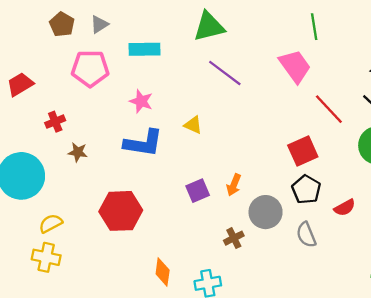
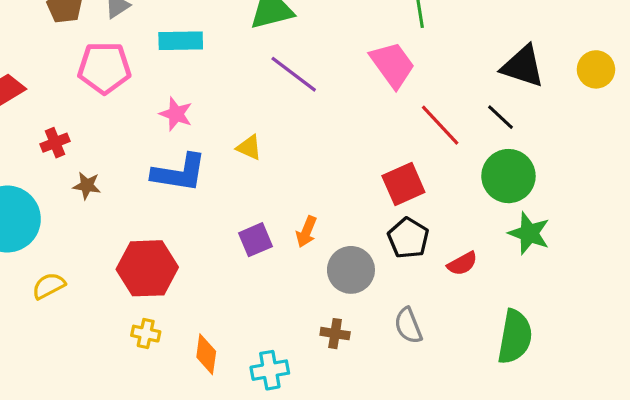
gray semicircle: (306, 235) -> (408, 326), moved
brown cross: (234, 238) -> (335, 334), moved, turned 36
yellow cross: (46, 257) -> (146, 334), moved, size x0.7

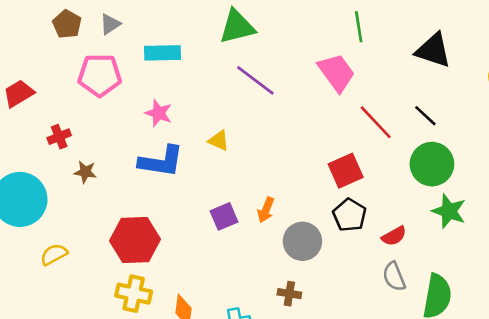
black triangle: (523, 66) -> (433, 50), moved
gray semicircle: (408, 326) -> (394, 277), moved
yellow cross: (146, 334) -> (134, 294), size x1.5

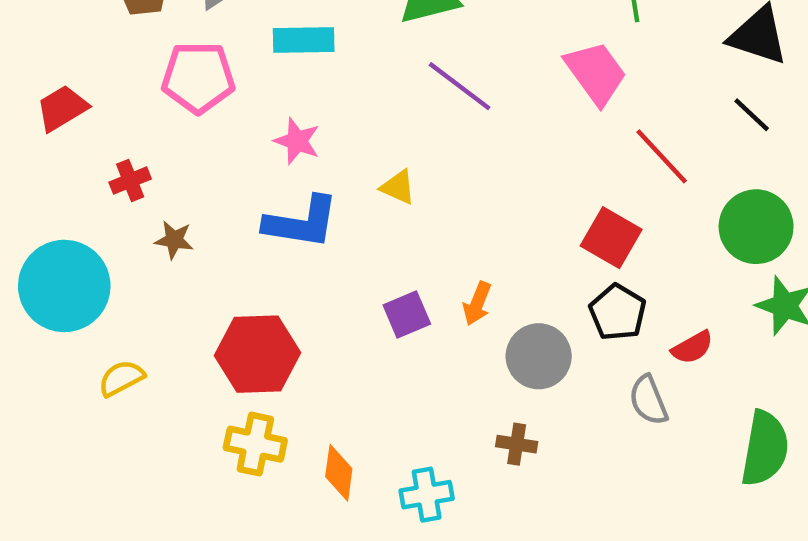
black line: (425, 116) -> (752, 115), moved
red square: (346, 171) -> (611, 238), turned -36
gray semicircle: (394, 277) -> (648, 400), moved

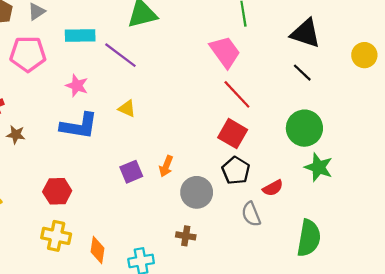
purple line: (460, 86) -> (120, 55), moved
red line: (662, 156) -> (237, 94), moved
red hexagon: (258, 354) -> (57, 191), size x0.7

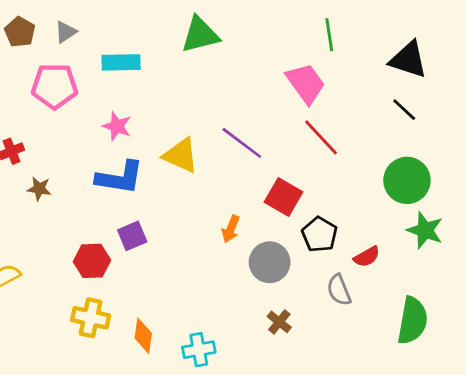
purple line: (120, 55) -> (242, 143), moved
yellow triangle: (127, 108) -> (181, 155), size x1.6
red square: (233, 134) -> (283, 197), moved
purple square: (131, 172) -> (132, 236), moved
brown cross: (186, 236) -> (279, 322), moved, turned 30

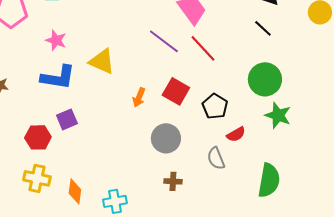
purple line: (242, 143) -> (164, 41), moved
orange arrow: (231, 229) -> (139, 97), moved
black pentagon: (320, 234) -> (215, 106), moved
brown cross: (279, 322) -> (173, 181), turned -36

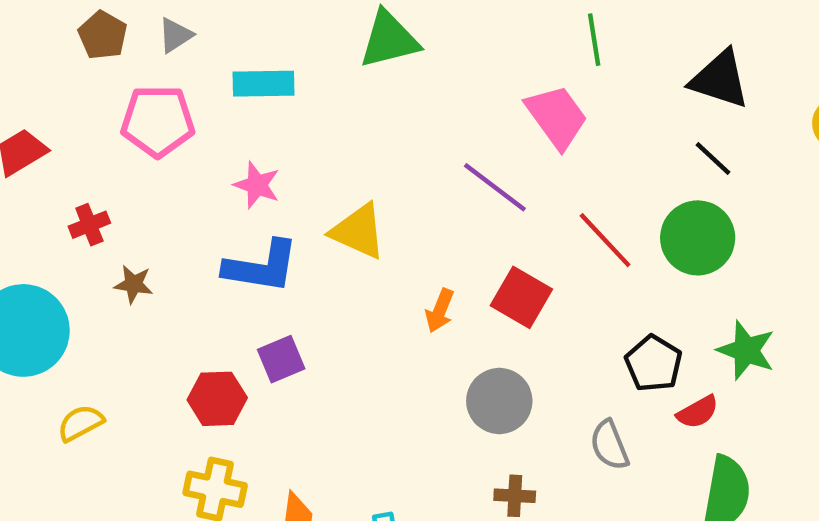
red line: (203, 48) -> (605, 240), moved
green circle: (265, 79) -> (698, 238), moved
black pentagon: (215, 106) -> (654, 364), moved
red semicircle: (236, 134) -> (698, 412), moved

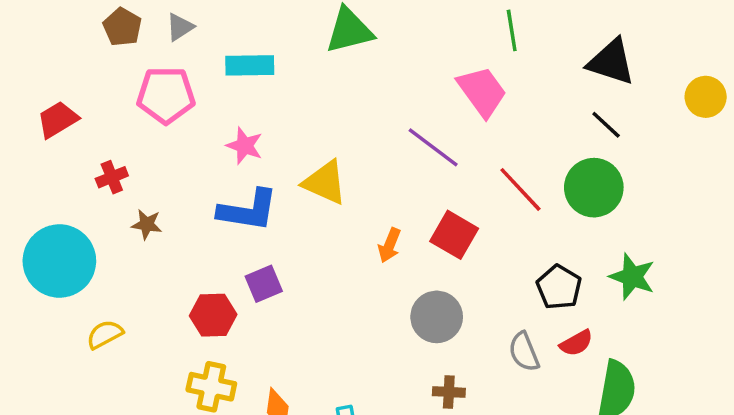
red semicircle: (698, 412) -> (576, 343), moved

